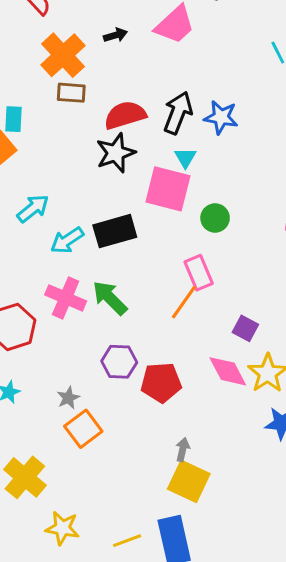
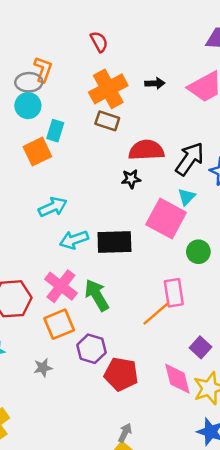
black star: (116, 153) -> (131, 179), size x0.6
orange square: (83, 429) -> (59, 324), moved

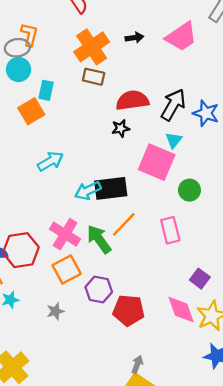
cyan arrow: (74, 240) -> (88, 191), moved
orange line: (156, 314) -> (124, 224), moved

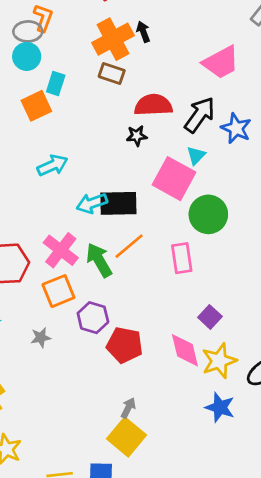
pink trapezoid: (181, 37) -> (221, 62), moved
black arrow: (134, 38) -> (143, 32), moved, turned -108
green circle: (189, 190) -> (208, 214), size x1.5

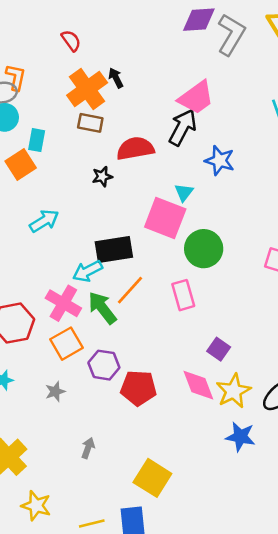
black arrow: (200, 115) -> (183, 127), moved
black star: (137, 136) -> (102, 176), moved
cyan arrow: (92, 203) -> (87, 271), moved
gray arrow: (128, 408) -> (88, 448), moved

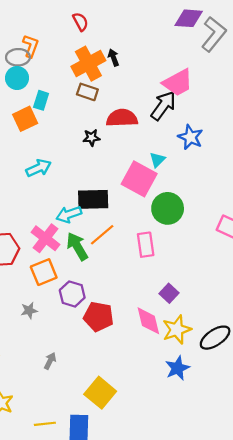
blue star: (240, 437) -> (177, 368), turned 30

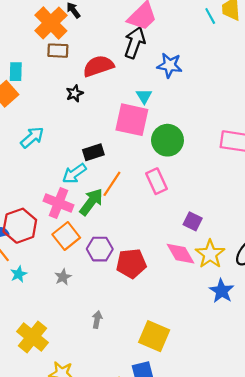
black rectangle: (93, 199) -> (93, 152), size x0.7
green arrow: (77, 246) -> (91, 202), turned 84

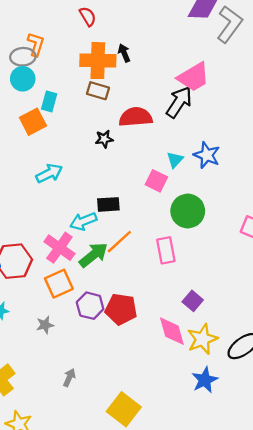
orange cross: (51, 23) -> (98, 61), turned 32
blue star: (170, 65) -> (207, 155), moved
pink square: (132, 120) -> (156, 181), size x0.6
red pentagon: (131, 263) -> (121, 309), moved

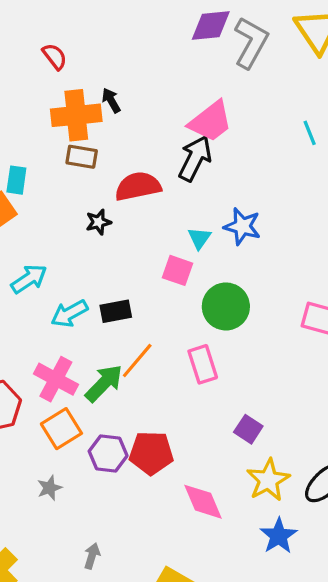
cyan arrow: (83, 221) -> (69, 313), moved
pink diamond: (172, 331) -> (203, 502), moved

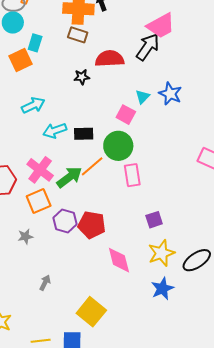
green circle: (226, 306) -> (118, 146), moved
purple square: (248, 429) -> (154, 220), turned 30

